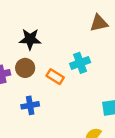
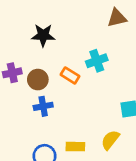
brown circle: (25, 68) -> (38, 80), moved

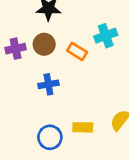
brown circle: (38, 80) -> (44, 44), moved

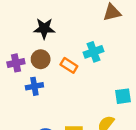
blue cross: (48, 84) -> (34, 86), moved

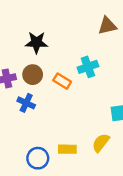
blue cross: (34, 86) -> (26, 103), turned 35

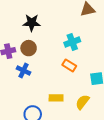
orange rectangle: (62, 81) -> (69, 65), moved
yellow rectangle: (67, 149) -> (56, 98), moved

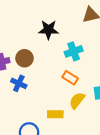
black star: (32, 23) -> (48, 30), moved
yellow semicircle: (82, 102) -> (77, 100), moved

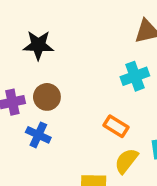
black star: (48, 30) -> (38, 45), moved
cyan cross: (74, 51) -> (135, 76), moved

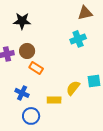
orange rectangle: (116, 126) -> (36, 68), moved
blue cross: (38, 135) -> (22, 93), moved

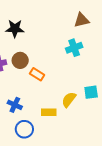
orange rectangle: (36, 68) -> (37, 74), moved

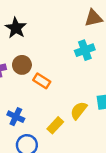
black star: (15, 29) -> (16, 28), turned 30
yellow rectangle: (49, 112) -> (55, 125), turned -48

